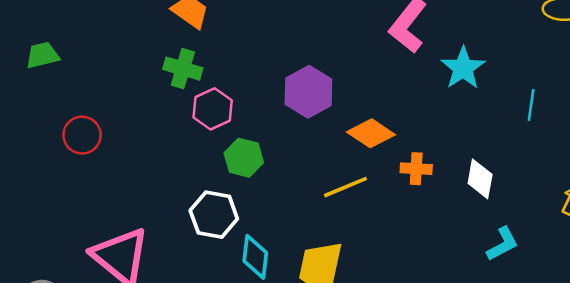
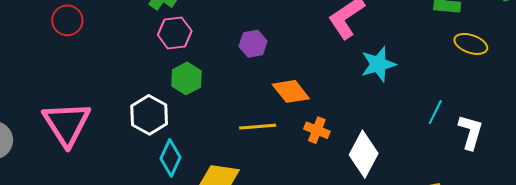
purple hexagon: (308, 92) -> (253, 44), size x0.7
cyan line: (531, 105) -> (435, 112), moved
white diamond: (480, 179) -> (364, 154), size x1.4

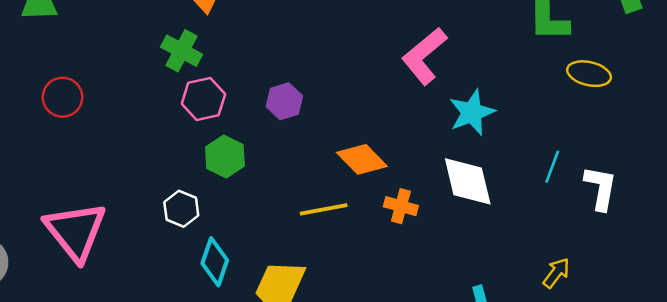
purple hexagon: (253, 44) -> (284, 101), moved
white hexagon: (149, 115) -> (181, 209), size x0.7
white diamond: (364, 154) -> (468, 181), moved, turned -36

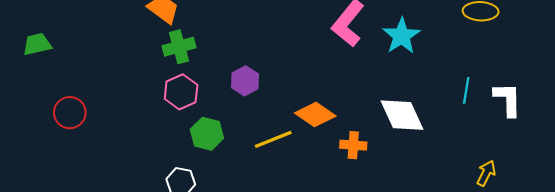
green cross: (182, 51) -> (179, 47), moved, turned -32
cyan star: (472, 112) -> (402, 36), moved
yellow line: (324, 209) -> (273, 139), moved

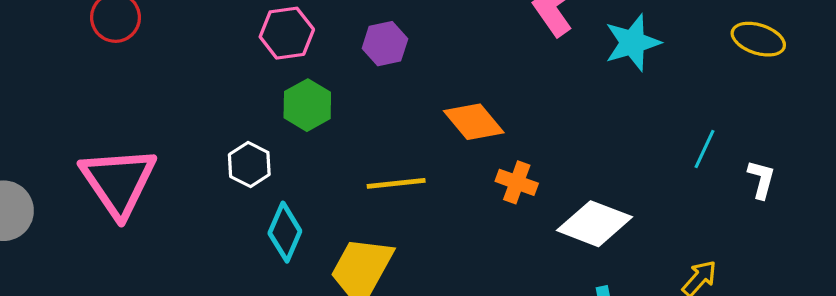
white L-shape: (508, 99) -> (761, 179), size x0.7
white diamond: (402, 115) -> (595, 224), moved, turned -60
yellow line: (273, 139) -> (396, 183), moved

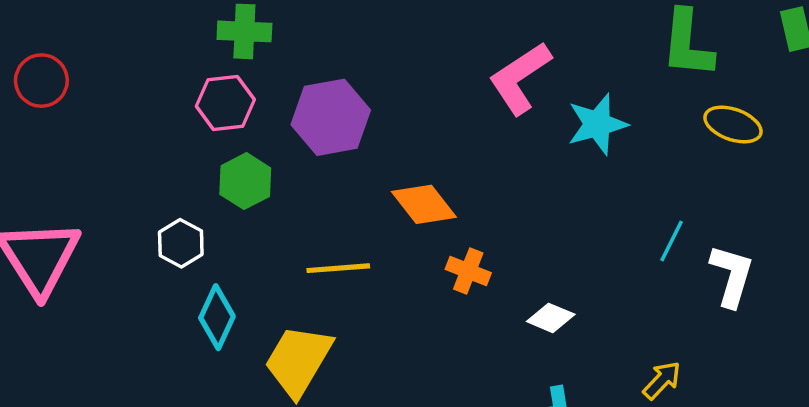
purple hexagon: (385, 44) -> (331, 117), size x1.6
white L-shape: (761, 179) -> (732, 276), size x1.5
white diamond: (595, 224) -> (551, 318), size x0.6

